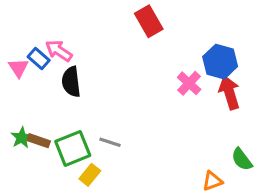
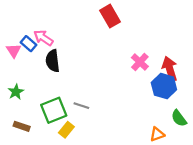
blue hexagon: (220, 62) -> (164, 86), moved
green star: (22, 138) -> (16, 92), moved
brown rectangle: (39, 141) -> (22, 126), moved

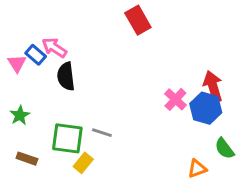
pink cross: (140, 62) -> (175, 99), moved
green square: (54, 110) -> (67, 138), turned 30

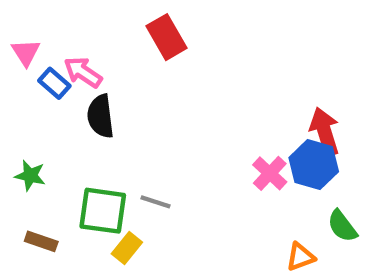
red rectangle: (138, 20) -> (166, 37), moved
pink triangle: (17, 63) -> (26, 52), moved
pink cross: (175, 99) -> (270, 173), moved
green star: (20, 115) -> (30, 176), turned -30

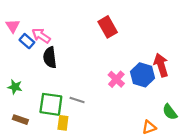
red rectangle: (166, 37) -> (108, 27), moved
blue hexagon: (314, 165) -> (143, 75), moved
pink cross: (270, 173) -> (116, 79), moved
yellow rectangle: (127, 248) -> (63, 123), turned -32

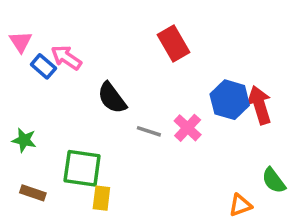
black semicircle: (50, 57) -> (112, 98), moved, turned -30
blue hexagon: (143, 75) -> (230, 100), moved
gray line: (77, 100) -> (149, 131), moved

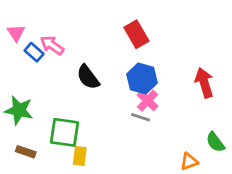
blue hexagon: (230, 100) -> (142, 78), moved
gray line: (149, 131) -> (141, 117), moved
green star: (24, 140) -> (19, 110), size x1.5

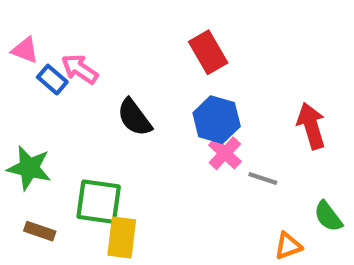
pink triangle: (16, 33) -> (25, 50), turned -36
gray line: (141, 117) -> (263, 178), moved
yellow rectangle: (80, 156) -> (122, 237), size x1.4

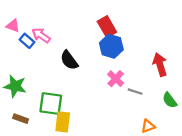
blue hexagon: (217, 120) -> (111, 46), moved
green semicircle: (328, 216) -> (170, 100), moved

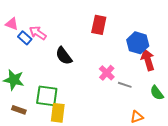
red rectangle: (107, 27) -> (99, 25), turned 42
blue hexagon: (111, 46) -> (138, 43), moved

